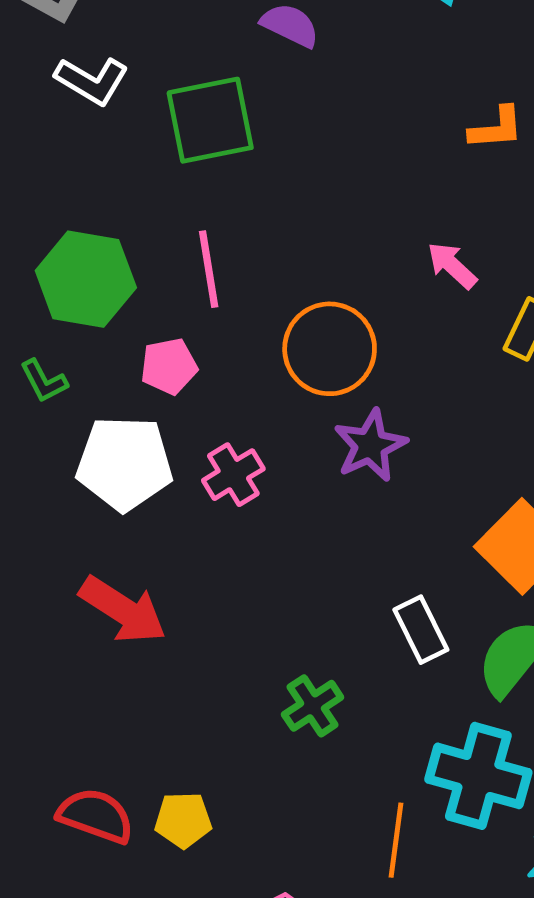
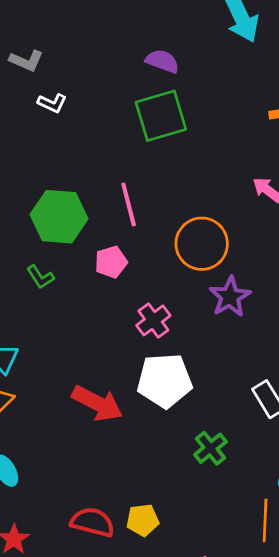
white L-shape: (92, 81) -> (52, 103), size x0.7
green square: (210, 120) -> (161, 116), moved
white pentagon: (125, 463) -> (165, 381), moved

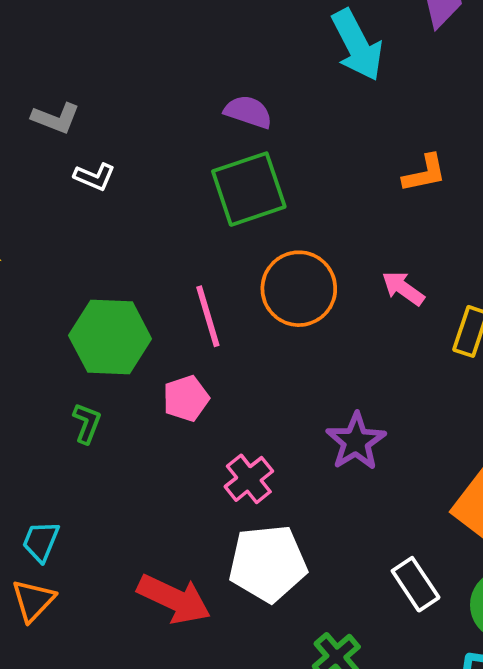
orange circle: (202, 244) -> (299, 289), moved
green L-shape: (40, 277) -> (87, 423), turned -124

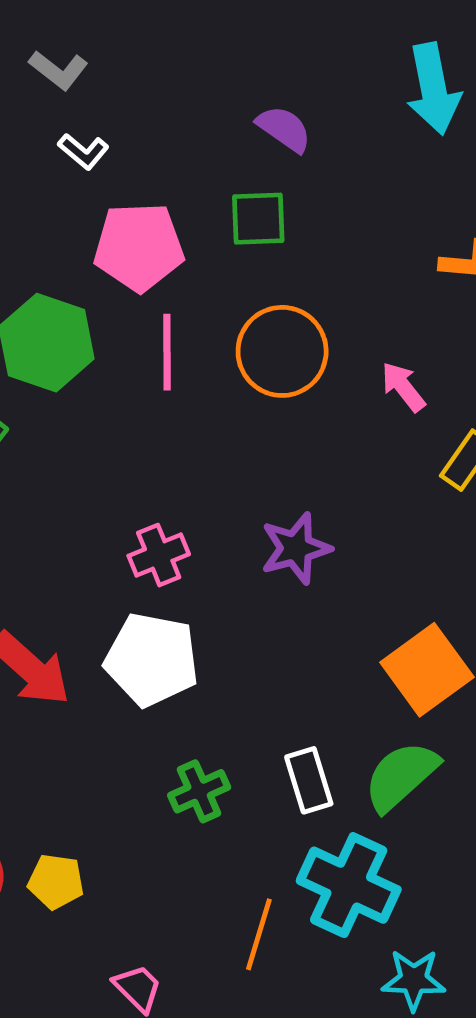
green square: (249, 189) -> (258, 219), size x0.7
pink pentagon: (186, 398) -> (139, 247), moved, size x1.6
white rectangle: (416, 584) -> (309, 780), moved

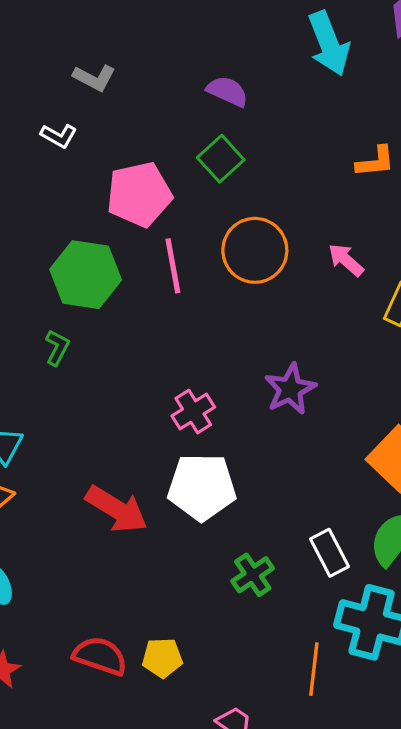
gray L-shape: (59, 70) -> (94, 78), moved
white L-shape: (83, 151) -> (59, 136), moved
green square: (258, 219) -> (221, 159), turned -30

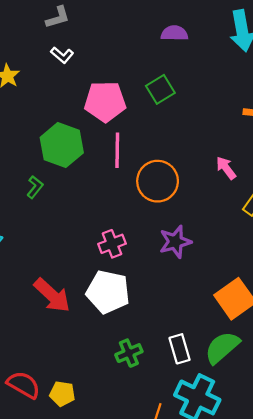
gray L-shape: (94, 78) -> (58, 17), moved, turned -55
purple semicircle: (227, 91) -> (174, 33), moved, turned -35
orange circle: (255, 250) -> (158, 181), moved

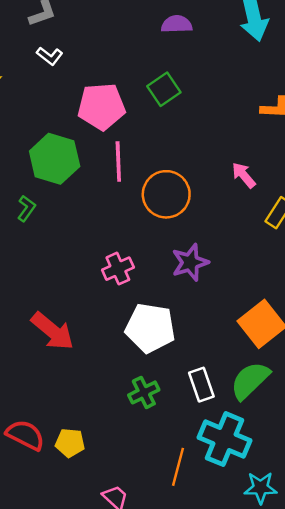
white pentagon: (108, 292) -> (150, 328), moved

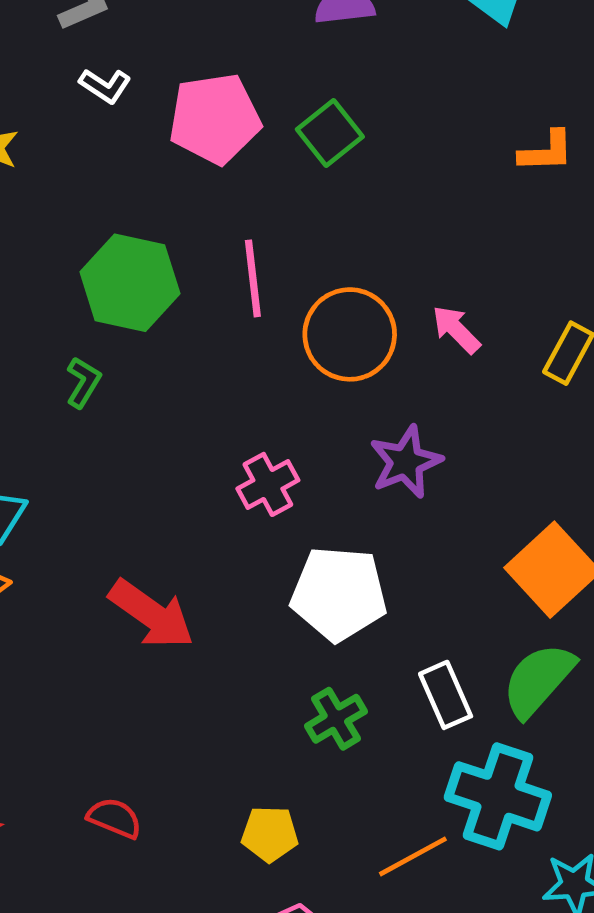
pink pentagon: (101, 106) -> (215, 119), moved
pink arrow: (244, 175) -> (456, 329), moved
red semicircle: (25, 435) -> (115, 818), size x0.7
yellow pentagon: (70, 443) -> (270, 834), moved
orange line: (178, 467) -> (413, 856), turned 51

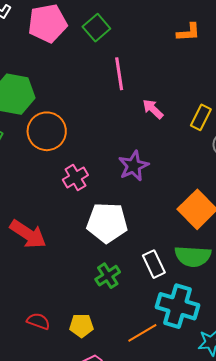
pink line: (253, 278) -> (119, 74), moved
orange circle: (350, 334) -> (47, 131), moved
green semicircle: (538, 680) -> (193, 256), turned -126
red semicircle: (115, 818) -> (38, 321), moved

